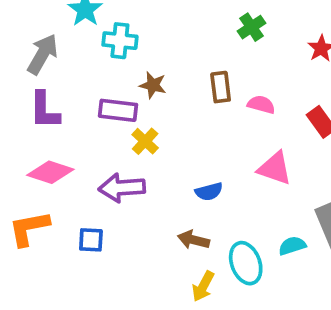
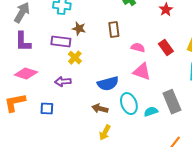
pink semicircle: (261, 104) -> (138, 48), moved
purple arrow: (122, 188) -> (63, 82), size x0.7
blue semicircle: (209, 192) -> (108, 84), size x1.5
cyan ellipse: (246, 263) -> (129, 104), moved

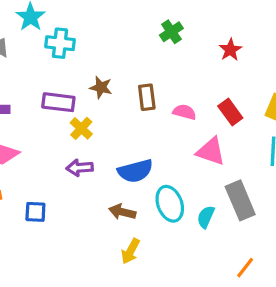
brown star: (79, 29) -> (101, 87), moved
brown rectangle: (114, 30) -> (147, 97), moved
pink triangle: (142, 72) -> (211, 151), moved
purple arrow: (63, 82) -> (80, 168), moved
cyan semicircle: (151, 112) -> (206, 217), turned -48

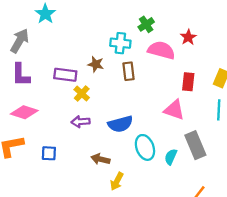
cyan cross: (60, 43) -> (120, 43), moved
pink semicircle: (185, 112) -> (161, 50), moved, size x1.6
red rectangle: (230, 112) -> (188, 82), turned 42
brown arrow: (122, 212) -> (100, 159), moved

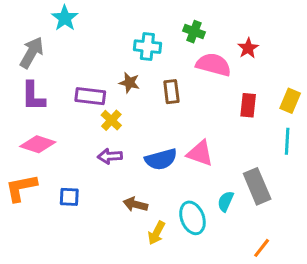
green cross: (146, 24) -> (194, 32), turned -35
cyan cross: (120, 43) -> (147, 47), moved
pink triangle: (174, 110) -> (200, 153), moved
cyan ellipse: (145, 147) -> (192, 218), moved

